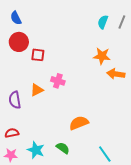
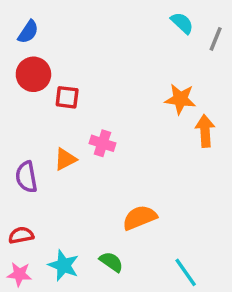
blue semicircle: (16, 18) -> (28, 32), turned -120
cyan semicircle: (103, 22) -> (182, 23), moved, turned 112
orange arrow: (116, 74) -> (205, 131), turned 78

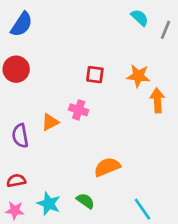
blue semicircle: (28, 32) -> (22, 24), size x1.4
red circle: (33, 74) -> (16, 69), moved
red square: (67, 97) -> (95, 75), moved

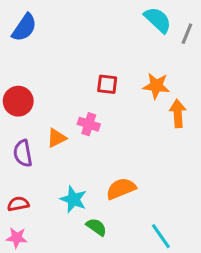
cyan semicircle: (140, 18) -> (158, 20), size x1.4
red circle: (16, 69) -> (18, 101), moved
cyan star: (49, 204) -> (73, 199), moved

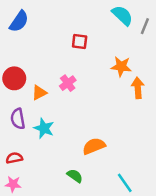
red square: (107, 84) -> (80, 42), moved
pink cross: (89, 124) -> (68, 83), moved, turned 35
orange triangle: (57, 138) -> (39, 93), moved
cyan star: (73, 199) -> (44, 128), moved

